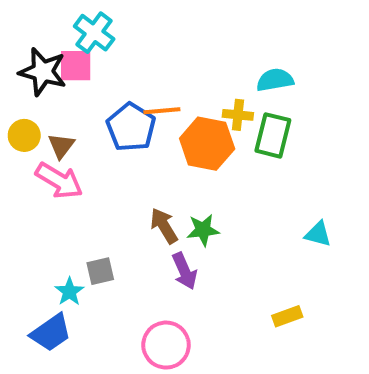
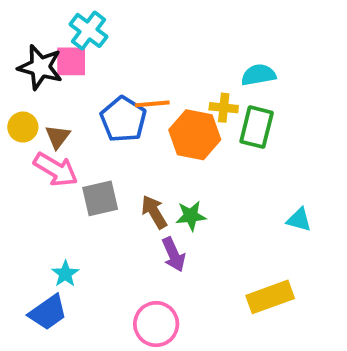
gray square: (100, 271) -> (100, 198), moved, size x1.4
yellow rectangle: (287, 316) -> (270, 297), size x1.6

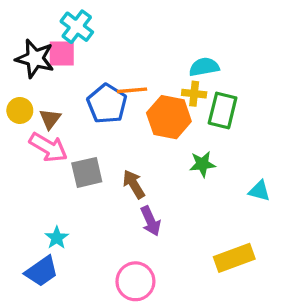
cyan semicircle: (258, 75) -> (204, 67), moved
green star: (191, 216) -> (202, 164), moved

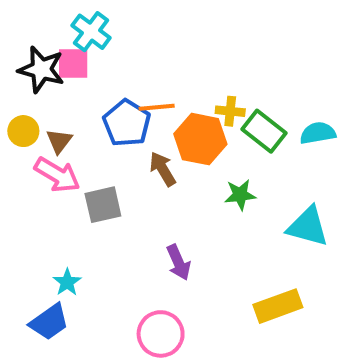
cyan semicircle: (204, 67) -> (318, 133), moved
green rectangle: (223, 110) -> (264, 131), turned -66
brown arrow: (134, 184) -> (163, 169), moved
cyan triangle: (259, 191) -> (308, 227), size x1.6

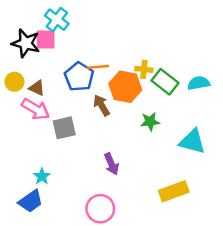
brown triangle: (59, 141) -> (37, 88), turned -42

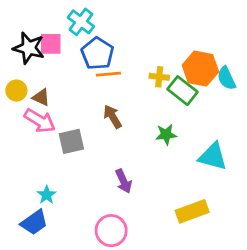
cyan cross: (57, 20) -> (81, 22), moved
blue pentagon: (79, 77) -> (97, 53), moved
cyan semicircle: (199, 83) -> (226, 78), moved, turned -105
orange hexagon: (125, 87) -> (200, 69), moved

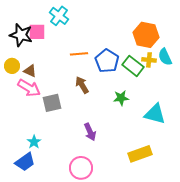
blue pentagon: (97, 53) -> (107, 61), moved
orange hexagon: (200, 69) -> (146, 35), moved
yellow cross: (159, 77) -> (149, 60), moved

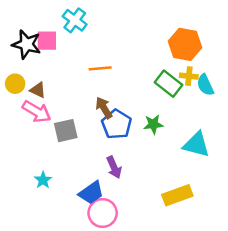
cyan semicircle: (165, 57) -> (205, 85), moved
blue pentagon: (107, 61) -> (117, 124), moved
blue trapezoid: (25, 162) -> (91, 193), moved

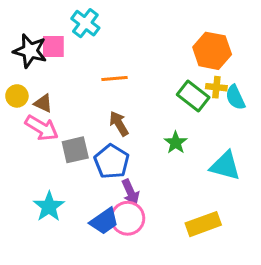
blue pentagon: (117, 124) -> (112, 161), moved
green star: (153, 124) -> (176, 143), turned -30
cyan star: (43, 180) -> (49, 207), size x1.5
pink circle: (103, 213) -> (128, 218), moved

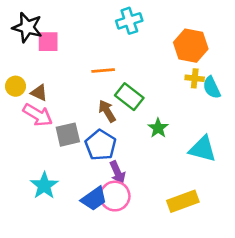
cyan cross: (85, 23) -> (129, 21), moved, turned 35
black star: (30, 51) -> (27, 27), moved
green rectangle: (193, 96) -> (129, 97), moved

